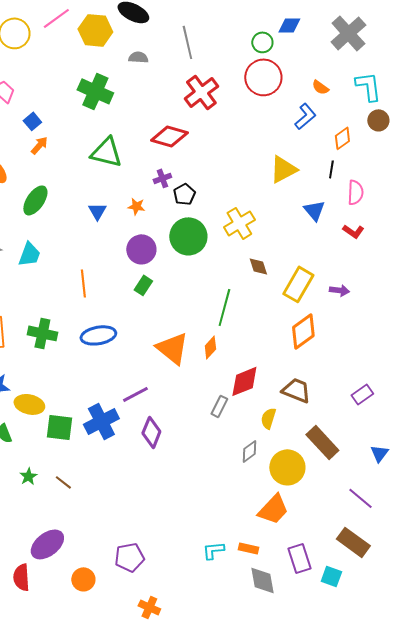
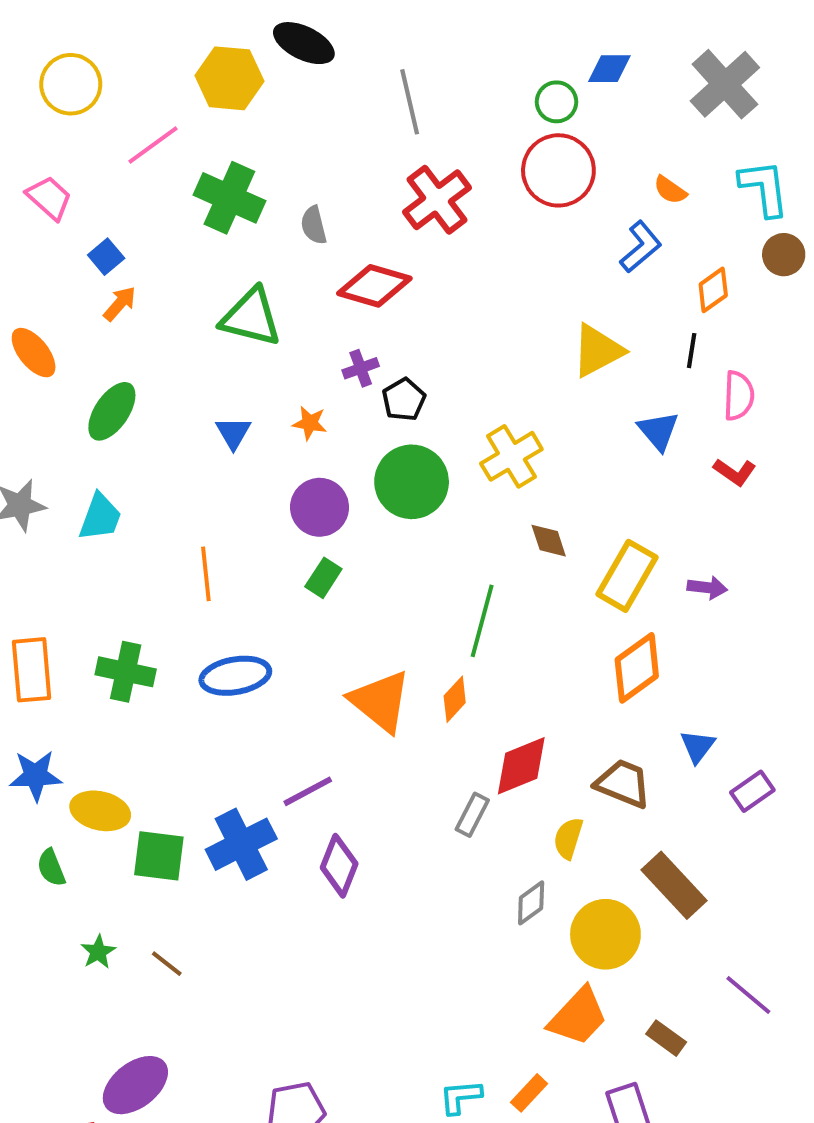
pink line: (56, 18) -> (153, 145), moved
gray semicircle: (138, 57) -> (314, 225), moved, turned -108
blue triangle: (379, 453) -> (698, 746), moved
brown rectangle: (353, 542) -> (666, 1038), moved, size x0.6
orange rectangle: (248, 548) -> (529, 1093), turned -60

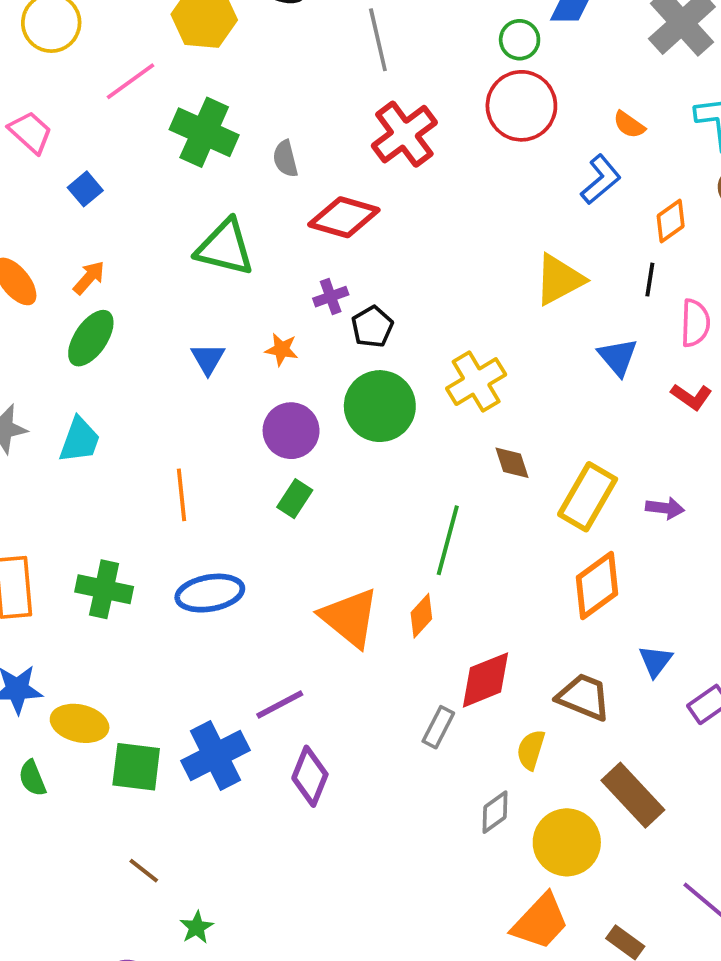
orange arrow: (120, 304) -> (89, 278), moved
green star: (98, 952) -> (197, 927), moved

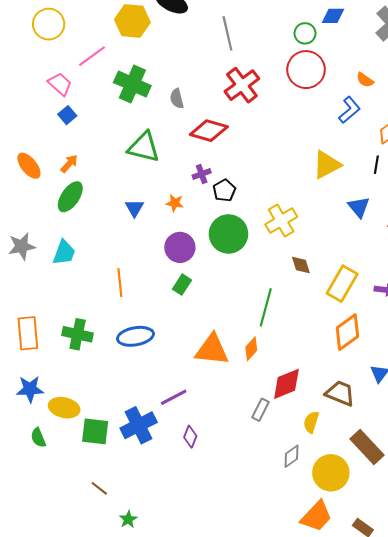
pink trapezoid: (30, 132) -> (60, 84), moved
orange triangle: (350, 618) -> (212, 350), turned -33
purple diamond: (310, 776) -> (190, 437), size x0.7

